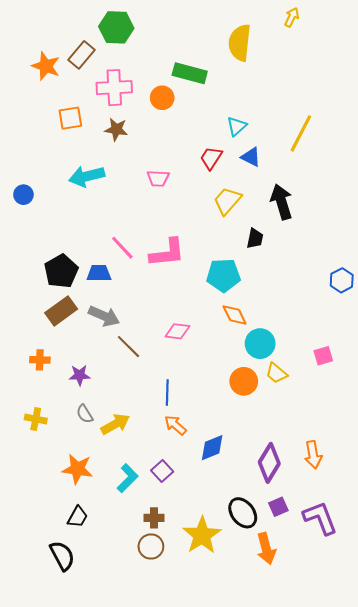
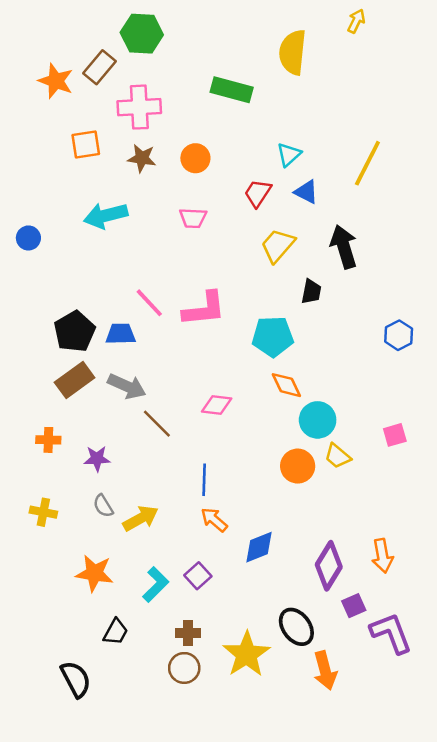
orange circle: (162, 98) -> (195, 158), moved
blue hexagon: (342, 280) -> (399, 335), moved
purple square: (278, 507) -> (354, 606), moved
black trapezoid: (78, 517) -> (116, 632), moved

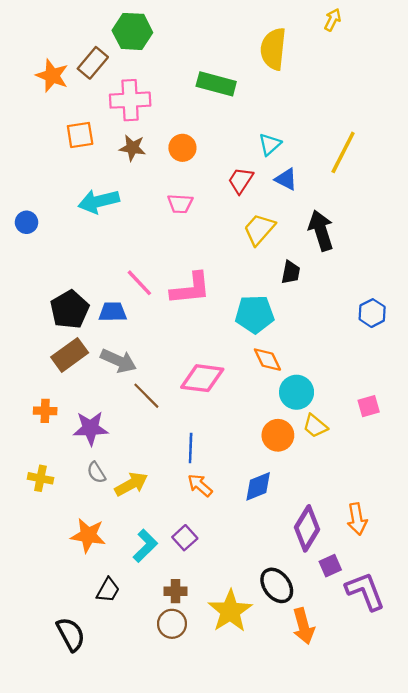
pink diamond: (217, 405) -> (202, 378), size x1.5
purple star: (97, 459) -> (91, 428), size x1.4
blue diamond: (259, 547) -> (258, 486), moved

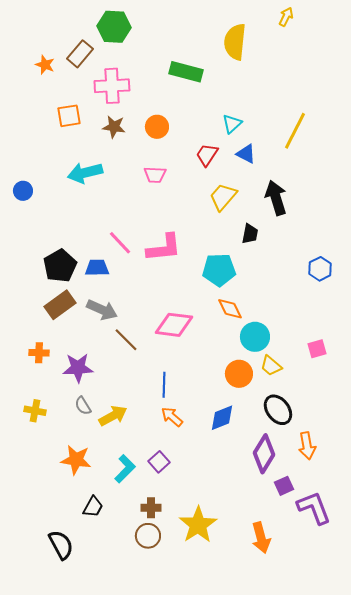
orange star: (52, 76) -> (45, 65), size x0.7
black ellipse: (277, 585) -> (278, 410), moved

